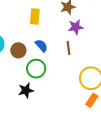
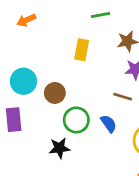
blue semicircle: (41, 46) -> (109, 124), moved
brown line: (68, 48) -> (123, 97), turned -72

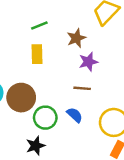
green line: (101, 15) -> (39, 25), moved
brown circle: (55, 93) -> (21, 98), size x1.5

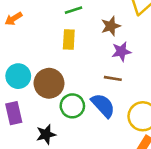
blue semicircle: (75, 115) -> (103, 105), size x1.5
black star: (35, 146) -> (46, 134), moved

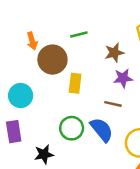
orange arrow: (14, 19) -> (32, 41), moved, turned -78
yellow rectangle: (69, 40) -> (75, 83), moved
brown circle: (49, 83) -> (52, 60), moved

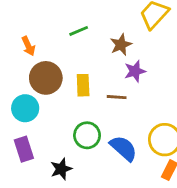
brown circle: (52, 60) -> (46, 78), moved
brown line: (113, 104) -> (117, 97), moved
blue semicircle: (102, 130) -> (124, 148), moved

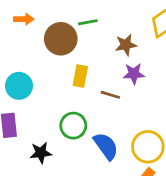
orange arrow: (28, 46) -> (24, 19), moved, turned -78
brown circle: (46, 78) -> (61, 39), moved

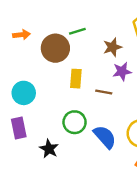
black star: (41, 153) -> (49, 149), turned -30

